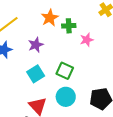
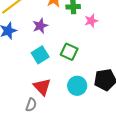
cyan circle: (66, 97) -> (77, 86), moved

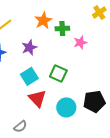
red triangle: (42, 87) -> (37, 98), moved
gray semicircle: (31, 105) -> (20, 126), turned 32

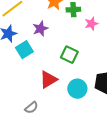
cyan square: (29, 76) -> (24, 50), moved
red triangle: (37, 98) -> (48, 80), turned 42

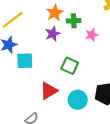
purple star: (40, 29) -> (53, 34), moved
cyan square: (24, 50) -> (25, 61), turned 30

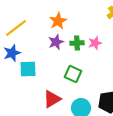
green cross: (74, 21) -> (77, 43), moved

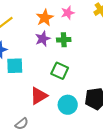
pink star: (95, 43) -> (68, 13), moved

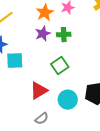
green square: (60, 71) -> (60, 66), turned 30
gray semicircle: (22, 124) -> (42, 119), moved

